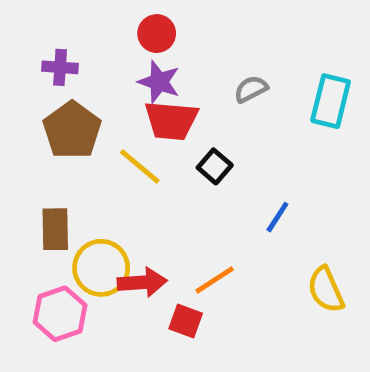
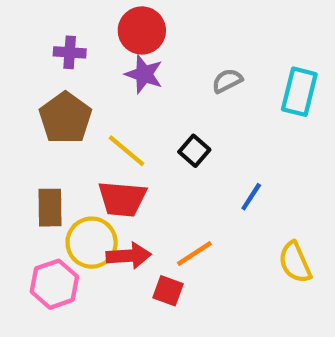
red circle: (157, 34) -> (142, 30), size x1.4
purple cross: (60, 67) -> (70, 52), moved
red trapezoid: (171, 120) -> (122, 199), moved

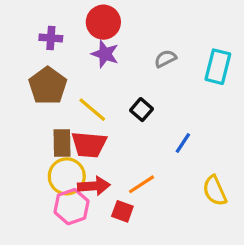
brown rectangle: (50, 208) -> (62, 143), moved
pink hexagon: (54, 284) -> (72, 207), moved

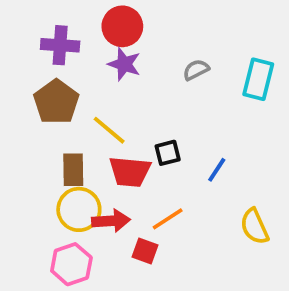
purple cross: (51, 38) -> (60, 45), size x1.4
black square: (142, 110) -> (168, 153), moved, turned 35
red trapezoid: (89, 145) -> (130, 172), moved
pink hexagon: (72, 207) -> (71, 264), moved

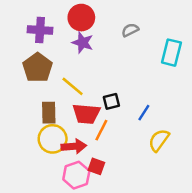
gray semicircle: (196, 70) -> (130, 30), moved
orange line: (168, 219) -> (101, 130), moved, turned -30
yellow semicircle: (254, 226) -> (159, 140), moved, turned 60
pink hexagon: (71, 264) -> (76, 175), moved

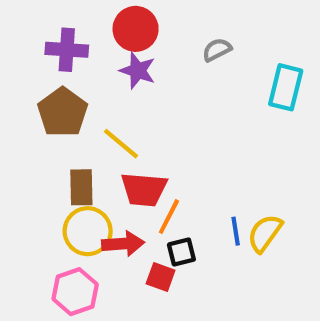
black square: (111, 101) -> (181, 252), moved
blue line: (144, 113) -> (236, 231), moved, turned -42
pink hexagon: (76, 175) -> (75, 292), moved

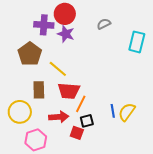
purple cross: (67, 50) -> (44, 25), moved
yellow circle: (88, 231) -> (20, 112), moved

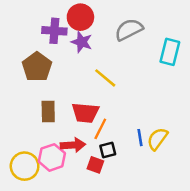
gray semicircle: (104, 24) -> (129, 30), size x1.6
yellow line: (58, 69) -> (105, 78), moved
yellow circle: (20, 112) -> (25, 166), moved
pink hexagon: (36, 140) -> (52, 157), moved

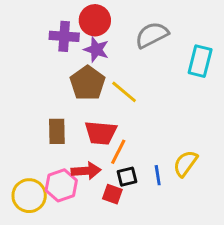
brown pentagon: (37, 67) -> (88, 83), moved
blue line: (140, 138) -> (158, 175), moved

